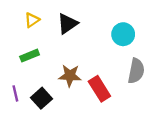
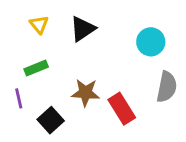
yellow triangle: (32, 20) -> (39, 24), turned -35
purple line: (15, 93) -> (19, 98), moved

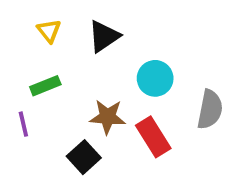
cyan circle: (151, 42) -> (155, 78), moved
black square: (51, 120) -> (84, 157), moved

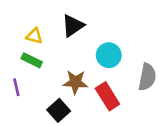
yellow triangle: (49, 31) -> (34, 36), moved, turned -36
green rectangle: (45, 86) -> (32, 60), turned 48

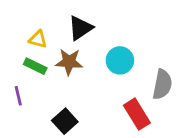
brown star: (75, 82) -> (69, 62), moved
red rectangle: (107, 96) -> (137, 114), moved

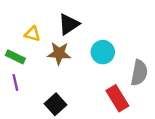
green rectangle: (35, 66) -> (15, 57), moved

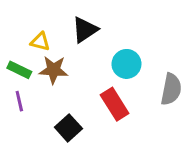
brown star: (59, 53) -> (54, 70), moved
red rectangle: (117, 98) -> (115, 104), moved

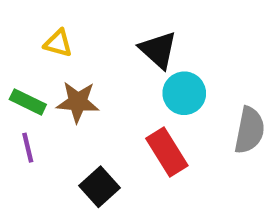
black triangle: (85, 30) -> (158, 50), moved, turned -44
yellow triangle: (40, 42) -> (58, 43), moved

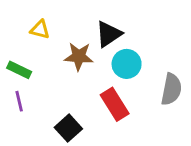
black triangle: (158, 50) -> (109, 34), turned 44
brown star: (78, 102) -> (79, 56), moved

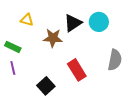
cyan circle: (127, 64) -> (99, 22), moved

